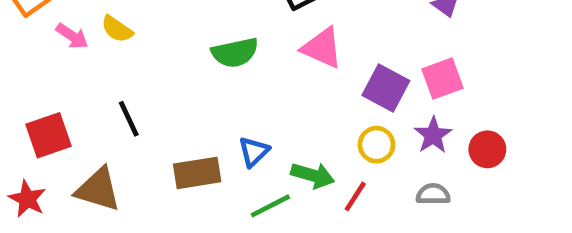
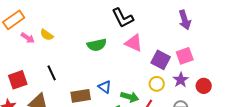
blue triangle: (254, 152) -> (105, 87), turned -40

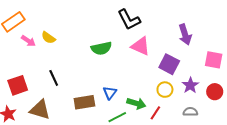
purple arrow: (185, 20) -> (185, 34), moved
pink square: (185, 56) -> (214, 60), moved, turned 30
blue triangle: (105, 87) -> (110, 93), turned 32

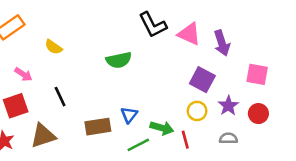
pink arrow: (28, 41) -> (23, 74), moved
pink triangle: (141, 46) -> (189, 34), moved
brown triangle: (40, 110) -> (43, 136), turned -35
red line: (155, 113) -> (185, 140), turned -48

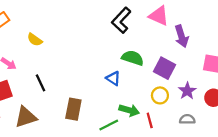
black L-shape: (153, 25) -> (121, 20), turned 70
pink triangle: (189, 34) -> (159, 16), moved
green semicircle: (119, 60) -> (133, 58), moved, turned -150
blue triangle: (129, 115) -> (113, 78), moved, turned -35
brown rectangle: (98, 127) -> (73, 109), turned -70

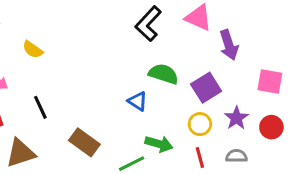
purple square: (164, 68) -> (206, 88), turned 30
brown rectangle: (73, 109) -> (84, 142), turned -65
red line: (150, 120) -> (200, 158), moved

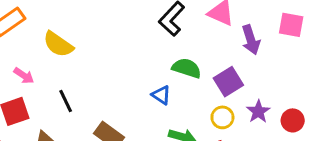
yellow semicircle: (33, 50) -> (58, 44), size x1.5
pink square: (270, 81) -> (291, 25), moved

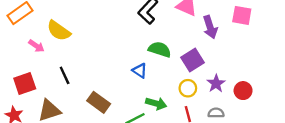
pink arrow: (24, 76) -> (36, 46), moved

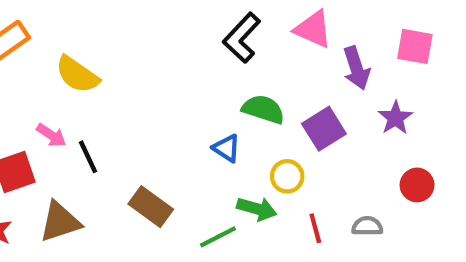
pink arrow: (36, 46) -> (51, 135), moved
purple star: (216, 84) -> (395, 118), moved
yellow circle: (188, 88) -> (287, 176), moved

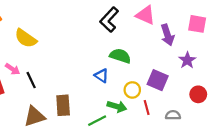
purple square: (324, 129) -> (158, 80), moved, turned -35
brown rectangle: (151, 207) -> (63, 105), turned 50
brown triangle: (60, 222) -> (34, 116), moved
red line: (315, 228) -> (147, 108), moved

